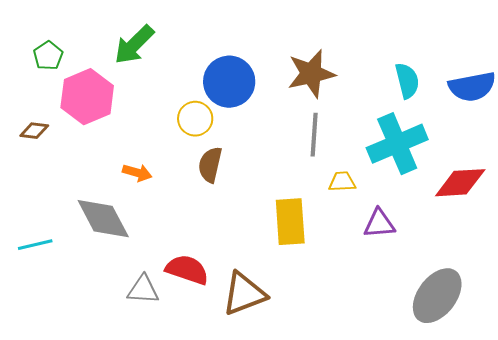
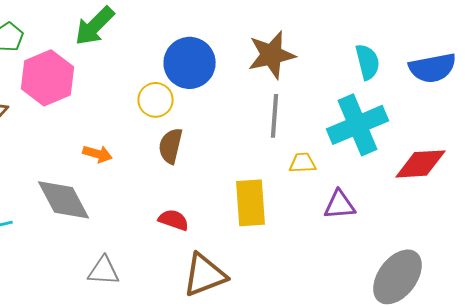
red semicircle: (187, 270) -> (174, 220), moved, size x0.7

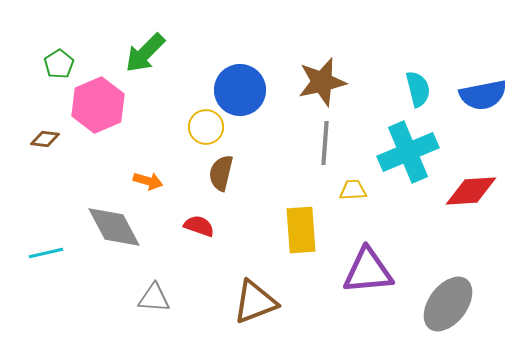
purple triangle: (340, 205) -> (368, 271), moved, size x1.6
red semicircle: (174, 220) -> (199, 226), moved

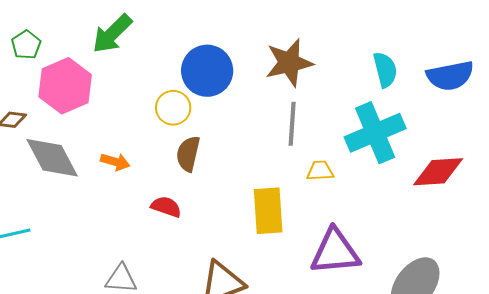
gray diamond: (114, 227) -> (52, 158), moved

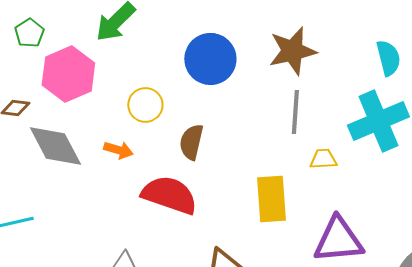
yellow circle: (173, 108) -> (145, 105), moved
red semicircle: (166, 207) -> (169, 195), size x1.8

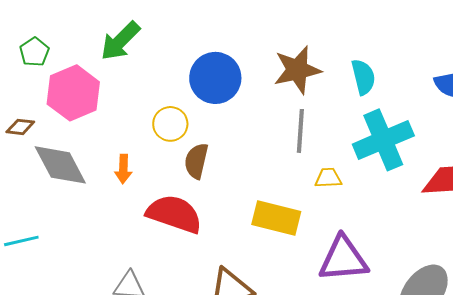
cyan semicircle: (388, 58) -> (363, 77), moved
yellow circle: (145, 105) -> (170, 124), moved
orange arrow: (118, 150) -> (123, 169), turned 76
yellow rectangle: (271, 199) -> (276, 218), turned -72

